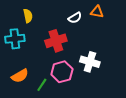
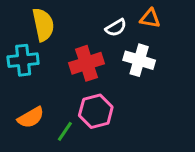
yellow semicircle: (28, 16) -> (43, 25), size x1.5
white cross: (90, 62) -> (139, 60), moved

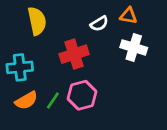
cyan cross: (23, 60) -> (20, 67), moved
white cross: (139, 60) -> (134, 47), moved
green line: (65, 131) -> (53, 100), moved

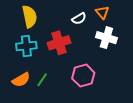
orange triangle: (128, 16) -> (102, 12), turned 40
cyan cross: (20, 67) -> (26, 46), moved
pink hexagon: (82, 95) -> (83, 76), moved

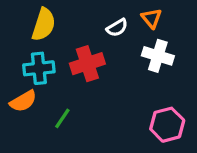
yellow semicircle: (30, 16) -> (44, 25), turned 30
pink hexagon: (83, 76) -> (167, 125), moved
orange semicircle: (21, 80) -> (23, 101), moved

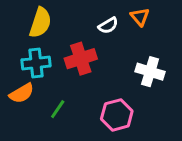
white cross: (158, 56) -> (150, 72), moved
pink hexagon: (167, 125) -> (117, 115), moved

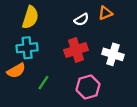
orange triangle: (140, 17) -> (105, 13), turned 48
red cross: (81, 59) -> (76, 50), moved

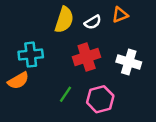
yellow semicircle: (30, 17) -> (64, 20), moved
green line: (43, 83) -> (65, 94), moved

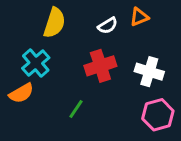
yellow semicircle: (64, 20) -> (54, 23), moved
cyan cross: (31, 55) -> (36, 63), turned -35
pink hexagon: (100, 99) -> (158, 115), moved

